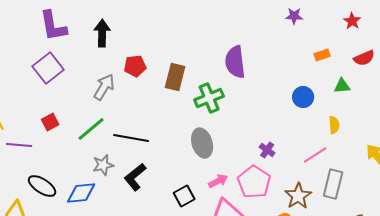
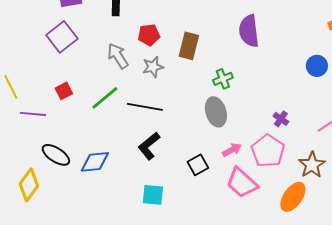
gray arrow: (104, 87) -> (118, 56), turned -64
green cross: (209, 98) -> (223, 79), moved, size x0.7
gray star: (103, 165) -> (153, 67), moved

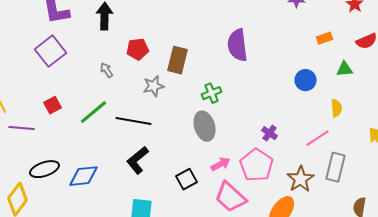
gray arrow: (118, 56) -> (106, 70), size x0.6
gray star: (153, 67) -> (154, 86), moved
black ellipse: (56, 155) -> (44, 169), turned -52

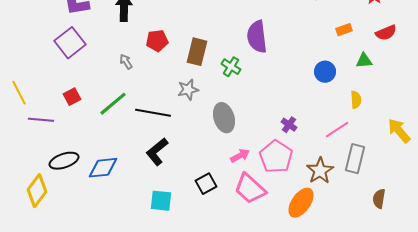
gray star: (154, 86) -> (188, 90), moved
green cross: (212, 93) -> (231, 67), moved, turned -36
black square: (186, 179) -> (206, 184), moved

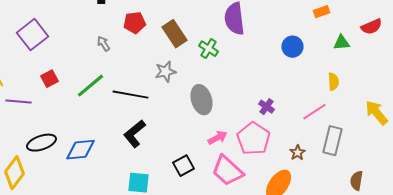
red semicircle: (386, 33) -> (372, 27), moved
purple square: (70, 43) -> (32, 35), moved
brown rectangle: (197, 52) -> (174, 34), turned -48
blue circle: (325, 72) -> (292, 47), moved
brown star: (320, 171) -> (298, 153), size x0.6

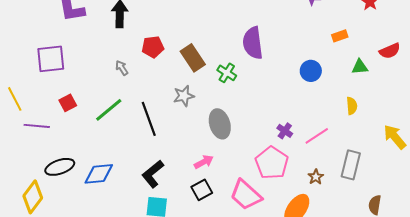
purple square: (32, 35) -> (51, 59), turned 32
black line: (130, 95) -> (149, 119), turned 60
pink line: (314, 112) -> (317, 136), moved
black L-shape: (134, 134) -> (153, 174), moved
pink arrow: (218, 138) -> (204, 162), moved

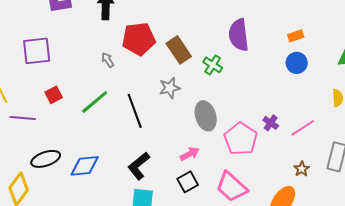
orange rectangle: (340, 36) -> (296, 36), moved
red pentagon: (153, 47) -> (139, 39), size x1.5
pink pentagon: (272, 163) -> (241, 139), moved

